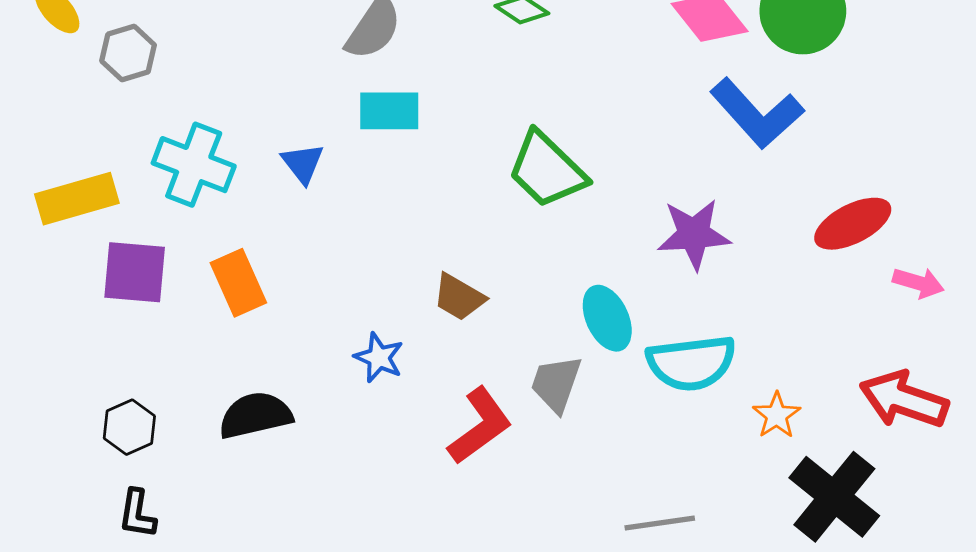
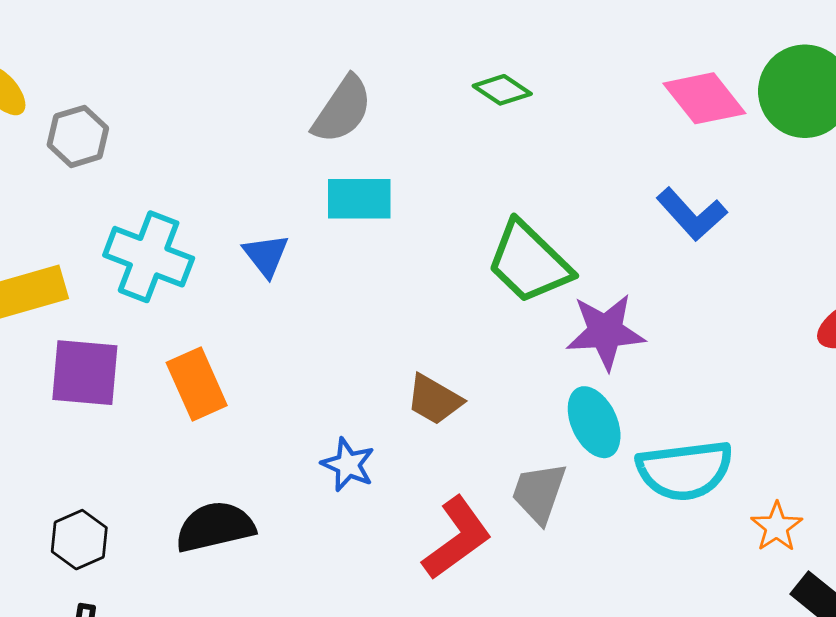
blue L-shape: (757, 113) -> (692, 214), moved, size x0.7
purple star: (694, 234) -> (605, 332), moved

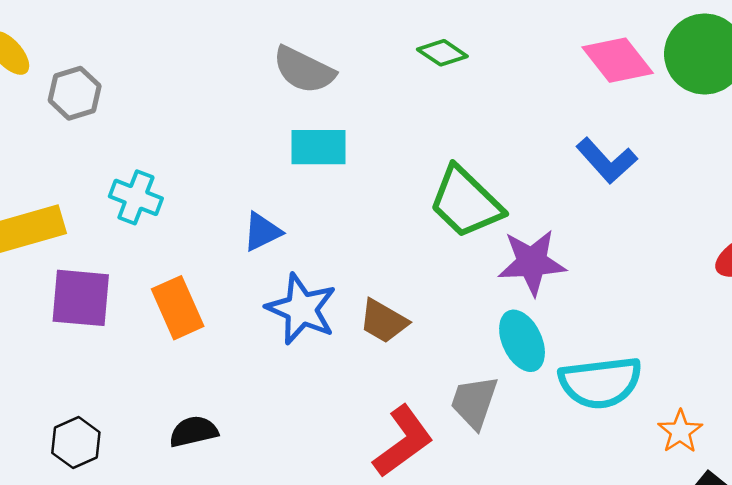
gray semicircle: (342, 110) -> (304, 70), turned 82
blue triangle: (266, 255) -> (262, 232), moved, turned 42
cyan cross: (149, 257) -> (136, 197), size x0.7
blue star: (348, 465) -> (301, 309), moved, size x1.5
black semicircle: (215, 527) -> (194, 432), size x0.7

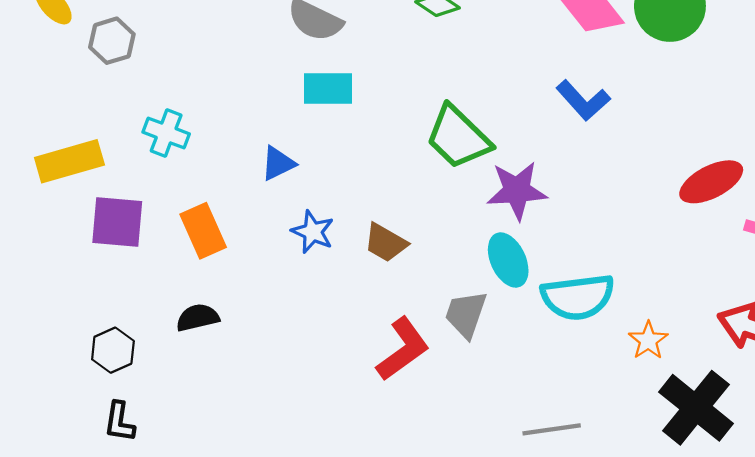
blue star: (301, 309) -> (313, 232), size x0.7
black semicircle: (194, 432) -> (198, 318), moved

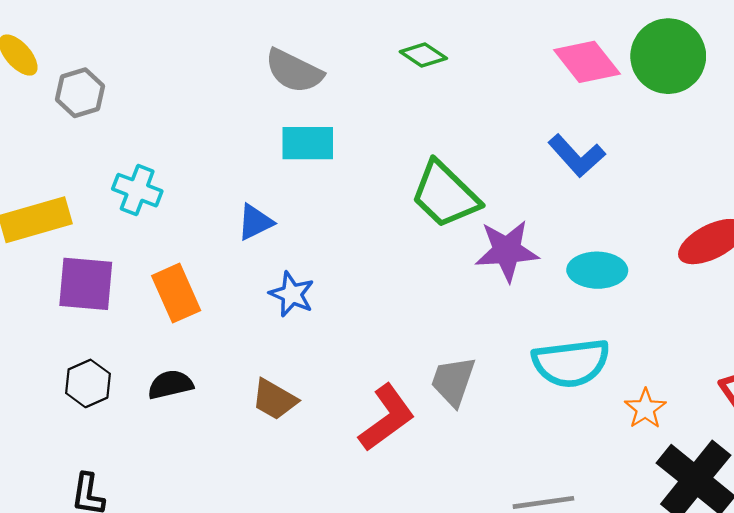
brown trapezoid: (385, 243) -> (275, 399), moved
cyan ellipse: (508, 260) -> (597, 270), moved, turned -64
black hexagon: (113, 350) -> (88, 383), moved

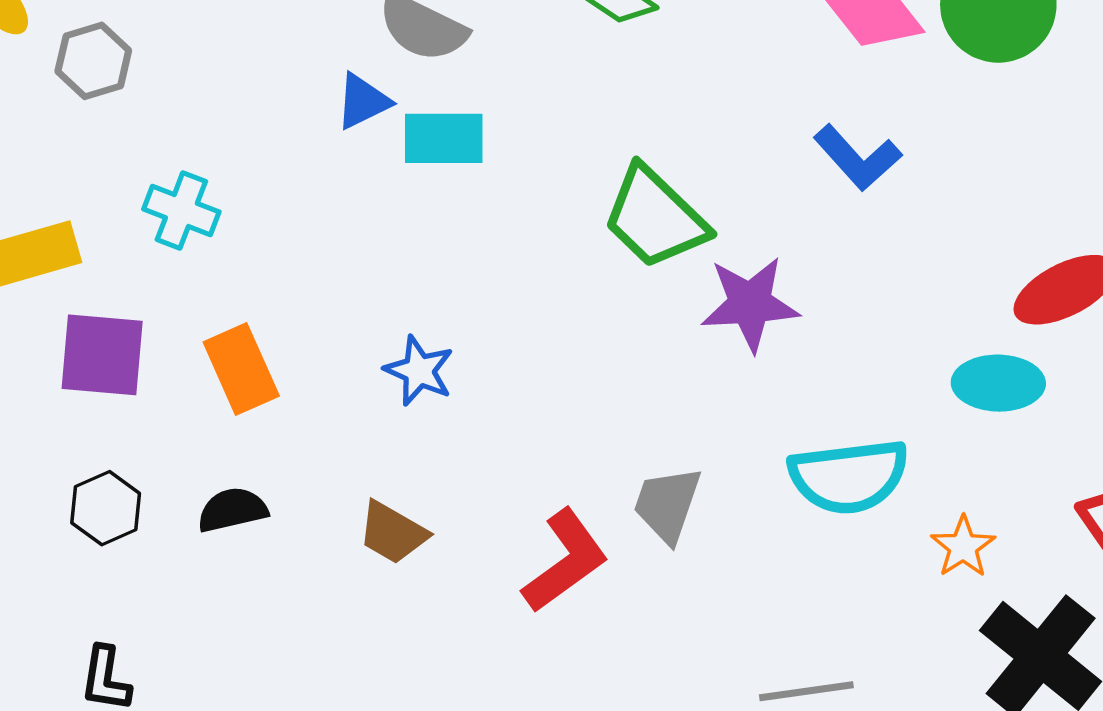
blue triangle: (255, 222) -> (363, 101), moved
cyan ellipse: (597, 270) -> (998, 383), moved

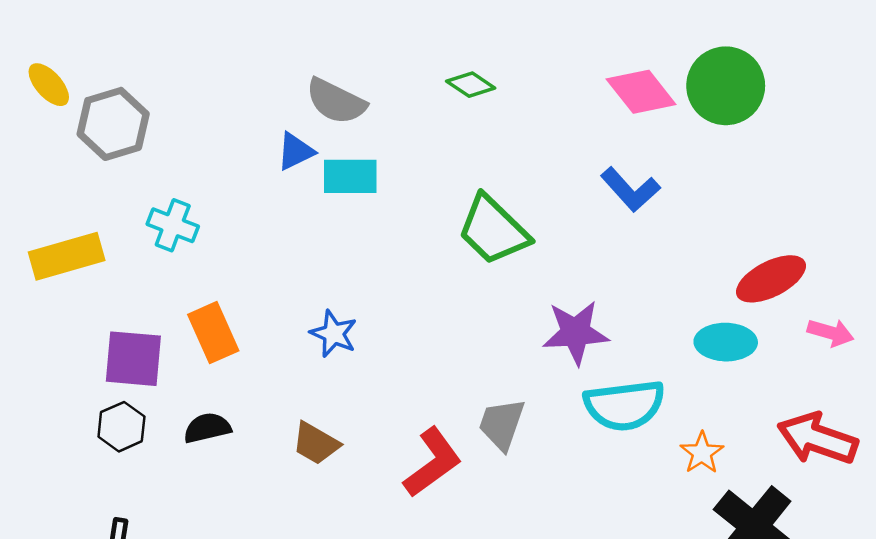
gray hexagon: (93, 61) -> (113, 124), size x1.4
purple star: (750, 304) -> (576, 333), moved
purple square: (102, 355) -> (133, 359), moved

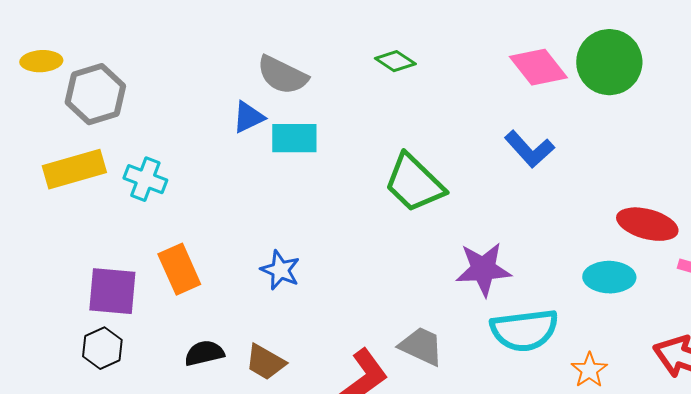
yellow ellipse: (49, 85) -> (41, 61), turned -51
yellow rectangle: (67, 256) -> (74, 169), moved
red ellipse: (771, 279) -> (647, 224), turned 42
gray trapezoid: (502, 424) -> (421, 346), turned 96
black semicircle: (207, 428) -> (204, 353), moved

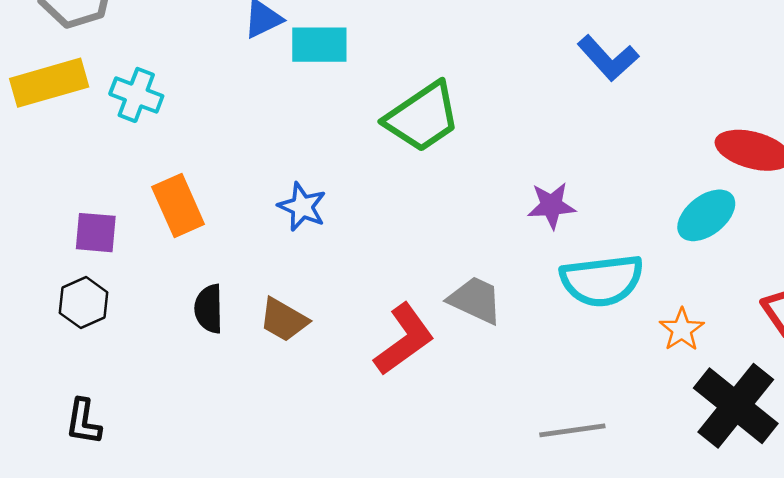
green trapezoid: (414, 183) -> (423, 117), moved, turned -78
purple star: (483, 269) -> (551, 206), size x0.7
cyan ellipse: (609, 277) -> (706, 215), turned -39
purple square: (112, 291) -> (96, 233), size x0.7
black semicircle: (204, 353) -> (209, 309), turned -78

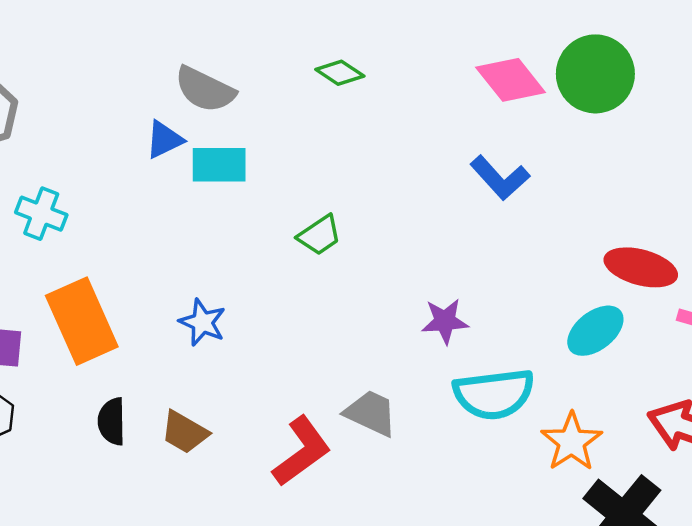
green trapezoid: (423, 117) -> (319, 235), size x0.6
orange rectangle: (178, 206) -> (82, 321), size x1.4
orange star: (682, 330) -> (571, 442), size x1.4

